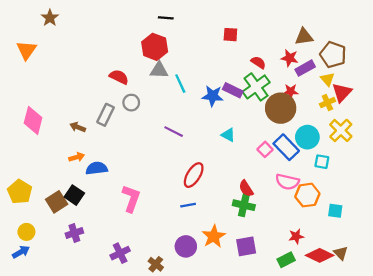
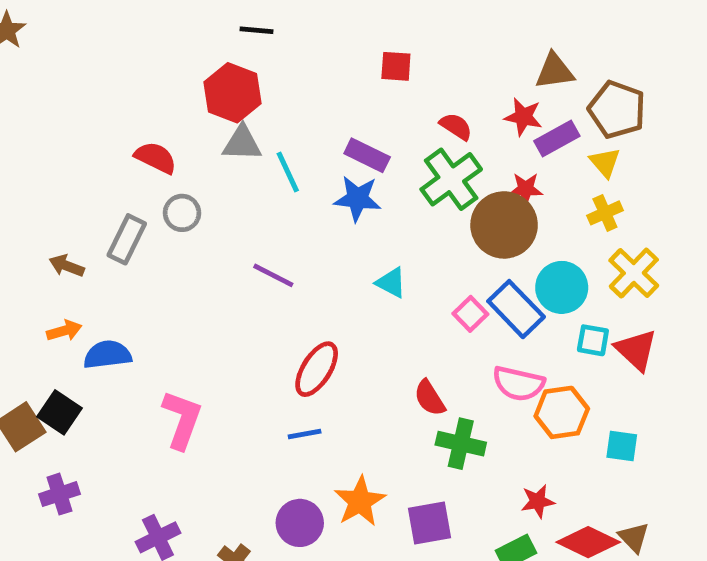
purple rectangle: (233, 90) -> (367, 155), moved
red triangle: (342, 93) -> (636, 350), moved, turned -30
green cross: (244, 205) -> (461, 444), moved

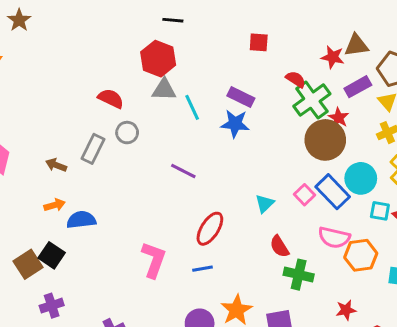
red star: (523, 117) -> (333, 57), moved
green cross: (451, 179) -> (312, 100), moved
red star: (526, 189) -> (339, 118), turned 30
cyan triangle: (391, 283) -> (265, 204), moved, turned 48
pink L-shape: (182, 420) -> (154, 260), moved

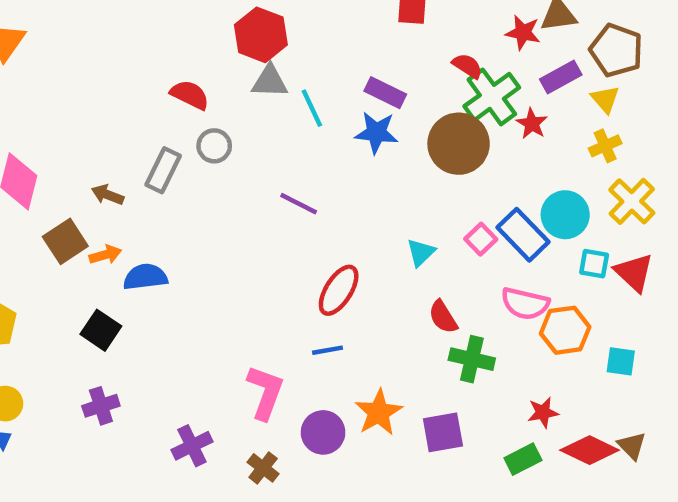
brown circle: (325, 140) -> (459, 144), moved
pink L-shape: (154, 260) -> (265, 392), moved
brown square: (28, 264) -> (65, 241), moved

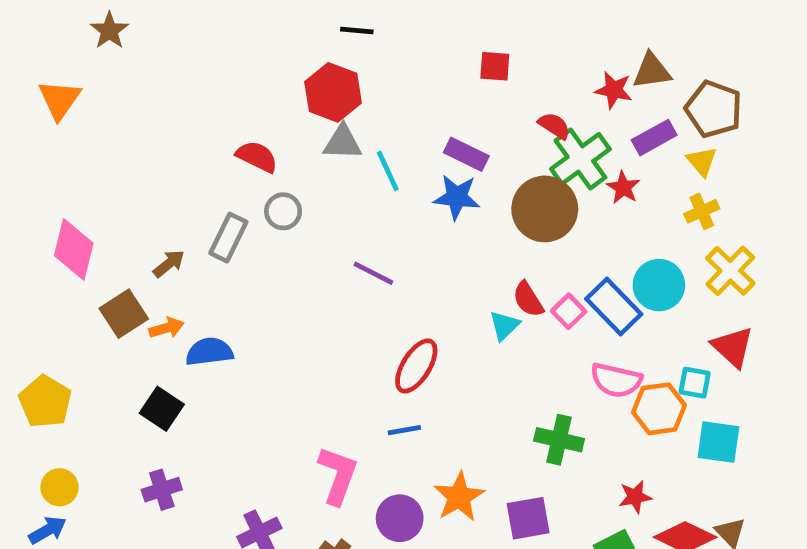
brown arrow: (108, 195) -> (169, 264), turned 120
cyan square: (594, 264) -> (695, 383), moved
red semicircle: (443, 317) -> (528, 299), moved
cyan square: (621, 361) -> (718, 442), size x1.4

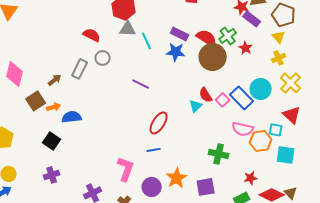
red semicircle: (554, 126) -> (207, 38), moved, size x1.5
purple rectangle: (654, 138) -> (252, 19), moved, turned 66
green cross: (580, 159) -> (228, 36), size x0.7

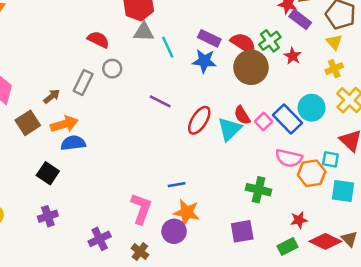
cyan triangle: (196, 106) -> (230, 129), size x1.5
orange arrow: (54, 107) -> (64, 124), moved, size x1.5
red ellipse: (159, 123) -> (199, 120), moved
orange star: (177, 178) -> (187, 212), moved, turned -30

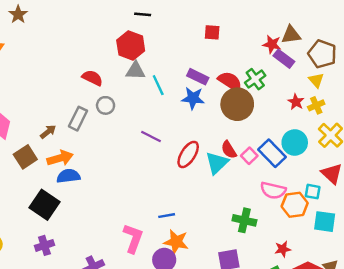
red star: (293, 56) -> (296, 102), moved
black square: (48, 173) -> (44, 205), size x1.4

